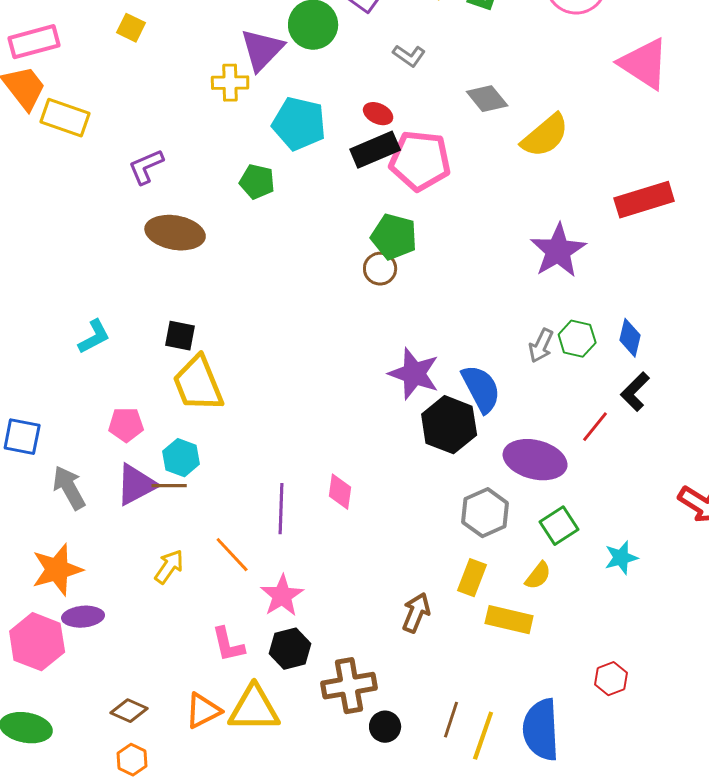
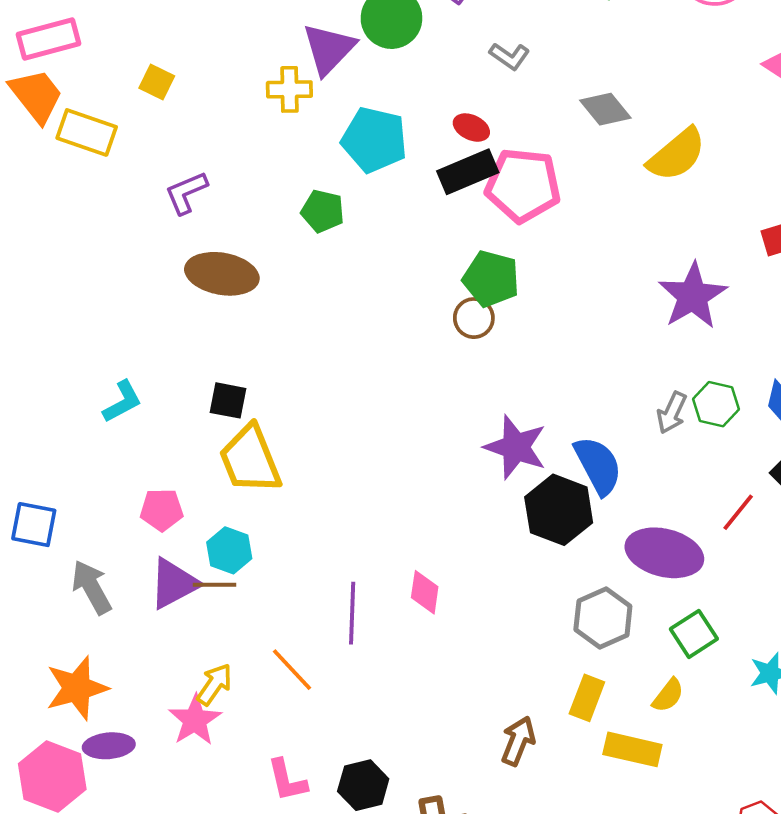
yellow square: (131, 28) -> (157, 82), moved
pink star: (282, 596) -> (195, 720), moved

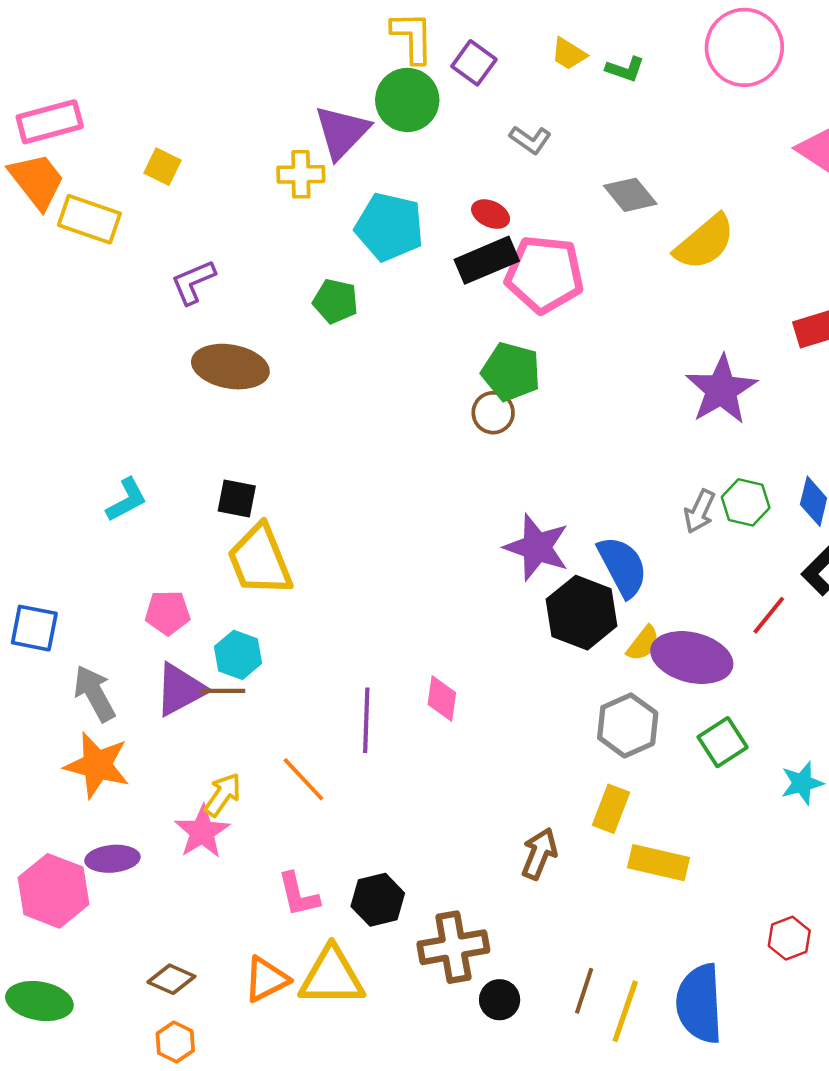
orange star: (77, 688) -> (97, 765), moved, turned 30
yellow semicircle: (668, 695) -> (643, 643), moved

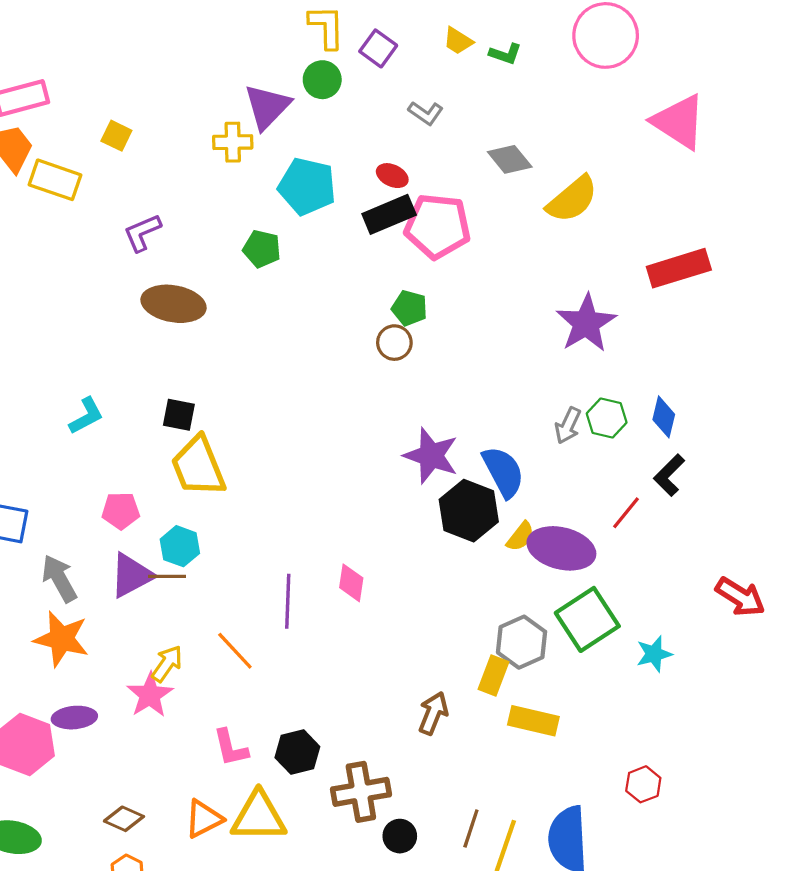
green circle: (407, 100) -> (322, 80), size x0.7
green pentagon: (511, 372) -> (409, 308), size x0.7
gray hexagon: (628, 725) -> (522, 642), moved
green square: (723, 742) -> (587, 619), size x1.5

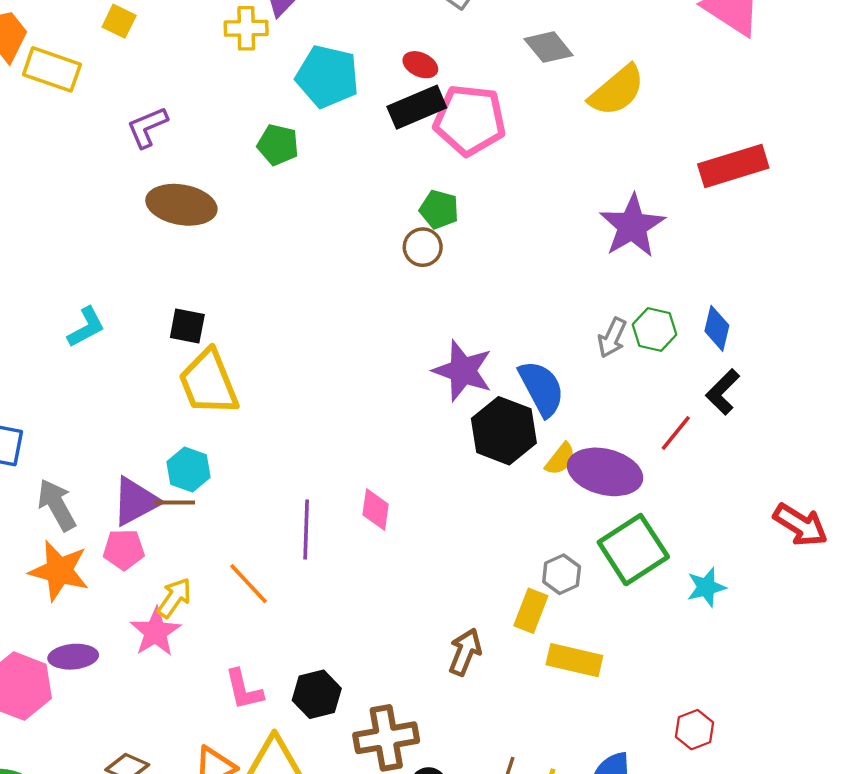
pink pentagon: (121, 511) -> (124, 550), moved
gray hexagon: (522, 642) -> (562, 574), size x0.7

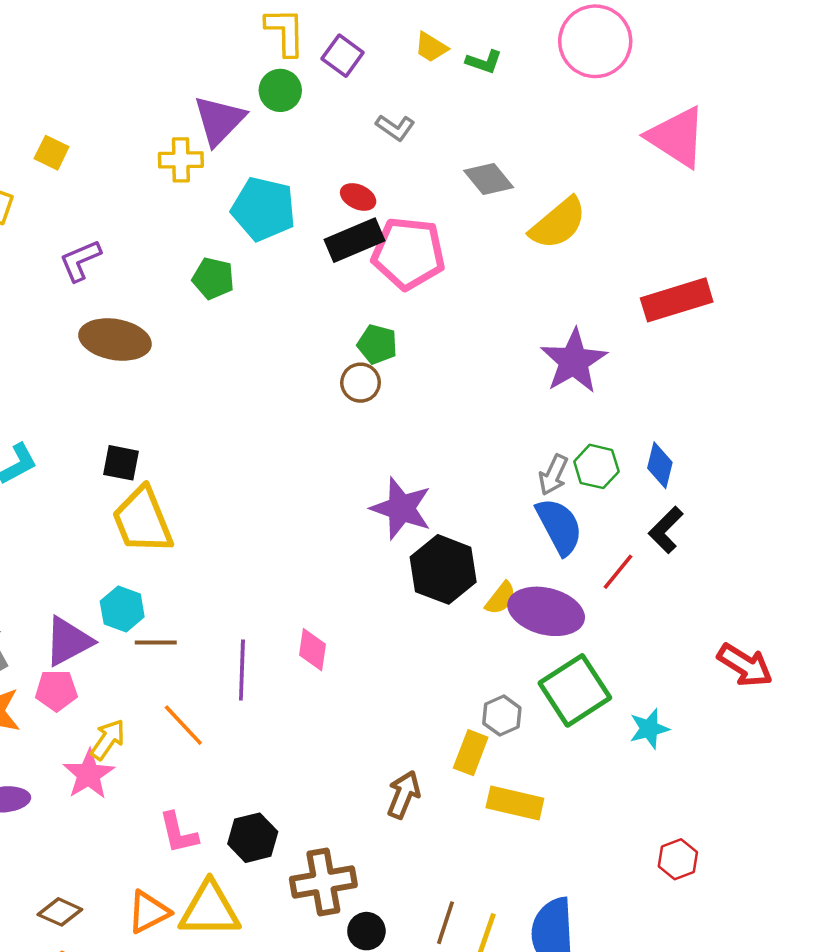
blue semicircle: (542, 388) -> (559, 526), moved
brown line: (174, 502) -> (156, 642), moved
red hexagon: (695, 730) -> (678, 859), moved

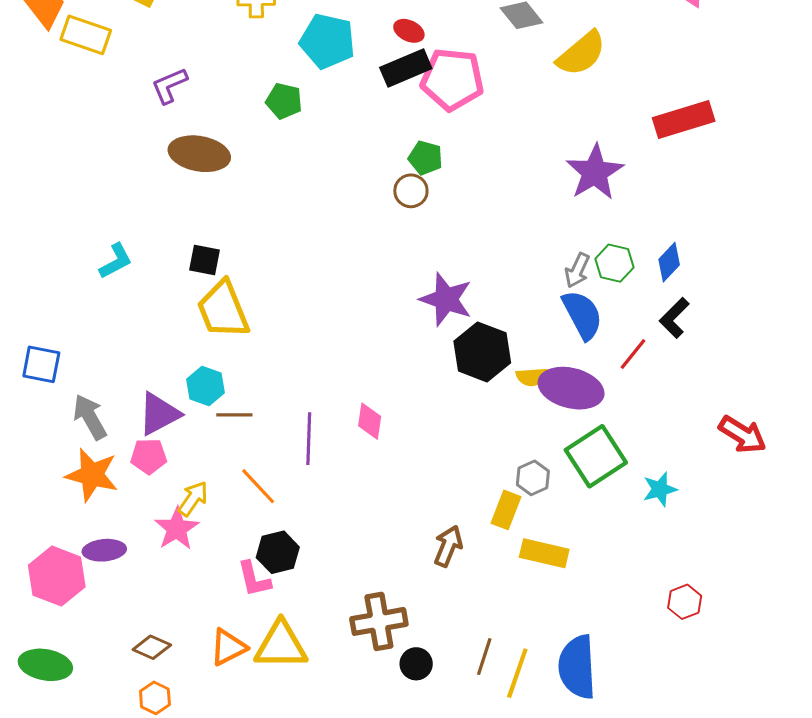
blue diamond: (660, 465) -> (669, 262), turned 30
yellow semicircle: (501, 598) -> (532, 377), turned 48
black hexagon: (253, 838) -> (278, 552), moved

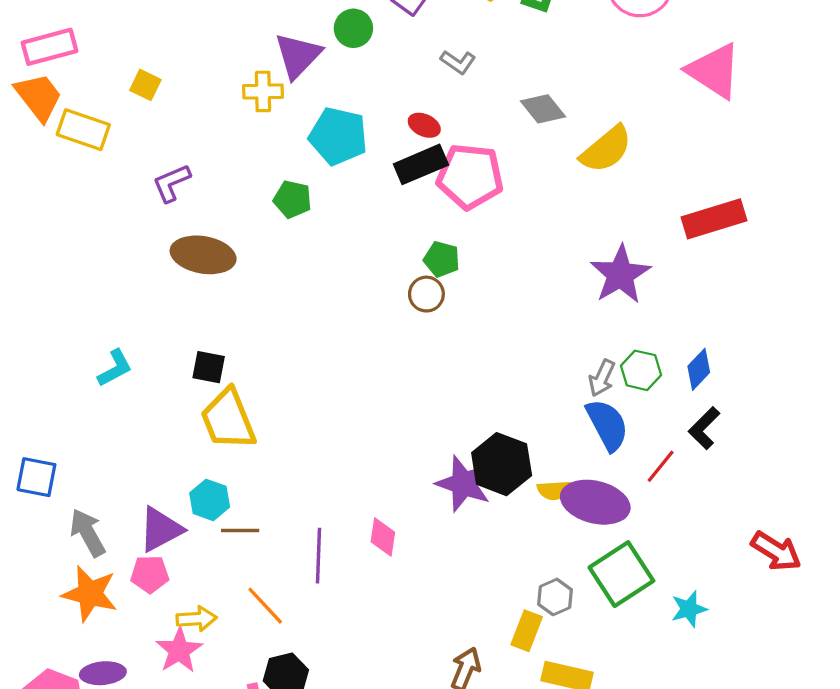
purple star: (446, 299) -> (463, 484), moved
yellow arrow: (193, 499) -> (197, 619), turned 51

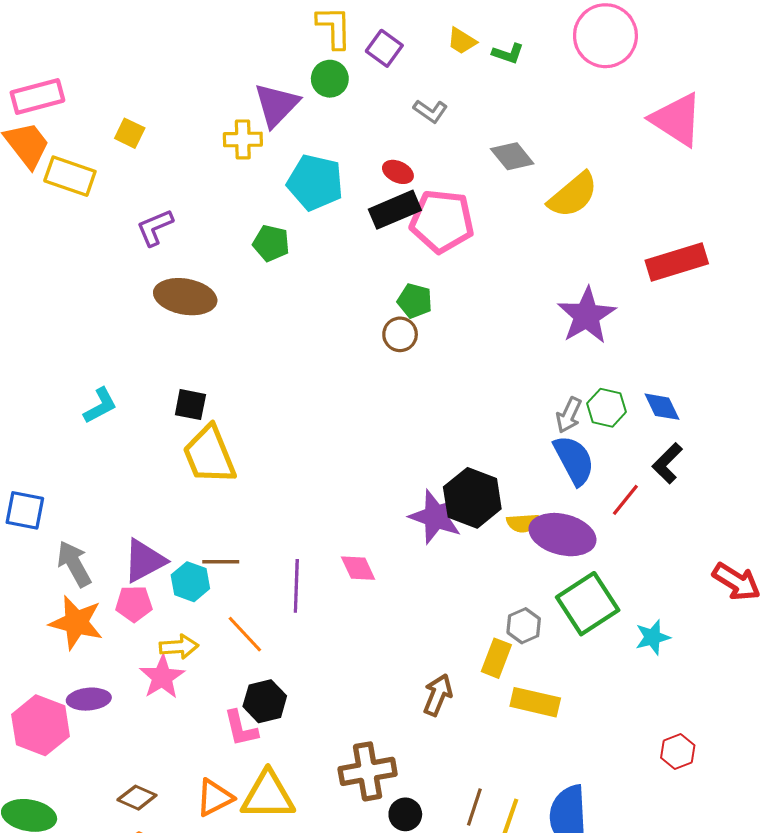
blue diamond: (699, 369) -> (662, 407), turned -69
cyan hexagon: (210, 500) -> (190, 582), moved
pink diamond: (383, 537) -> (358, 568), turned -33

